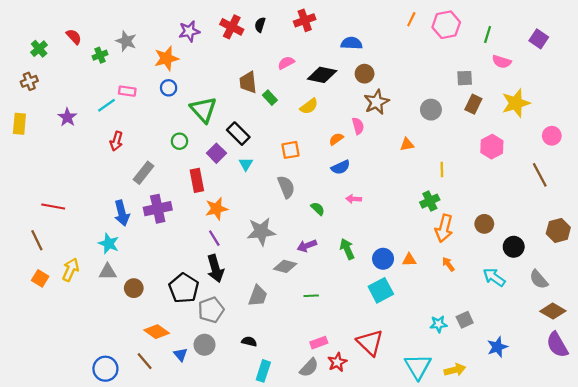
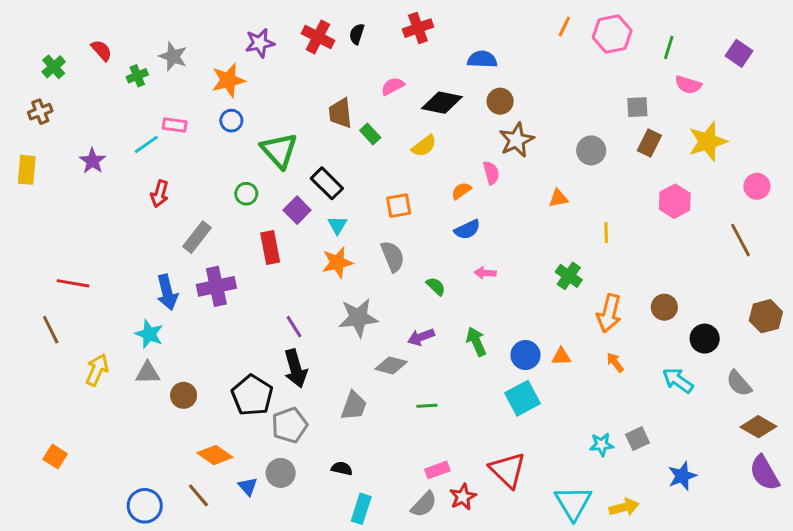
green cross: (430, 201) -> (569, 276), moved, turned -30
orange star: (216, 209) -> (337, 262), moved
orange square: (40, 278) -> (55, 457), moved

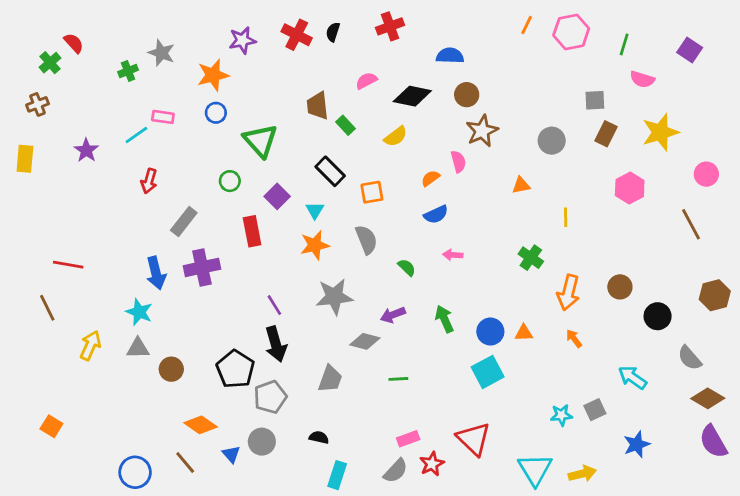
red semicircle: (101, 50) -> (74, 43), moved
black rectangle: (327, 183) -> (330, 171), moved
cyan arrow: (678, 380) -> (632, 378), moved

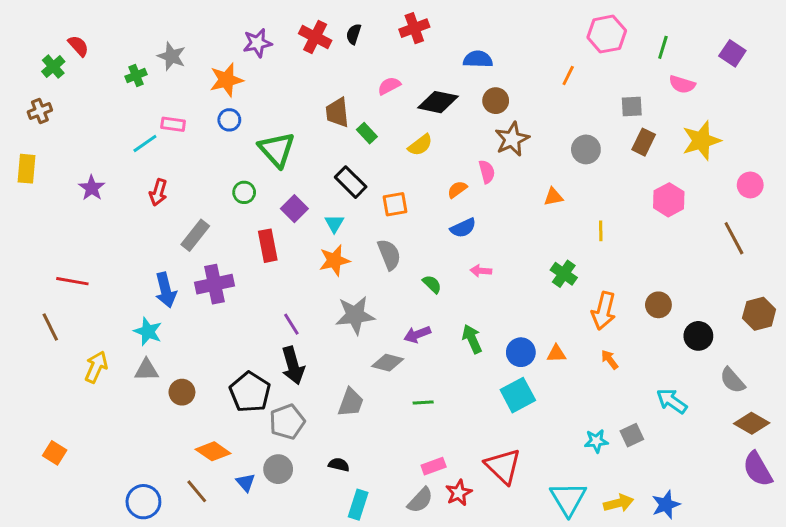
orange line: (527, 25) -> (568, 75), moved
purple star: (86, 150) -> (92, 188), moved
blue star: (637, 444) -> (666, 505), moved

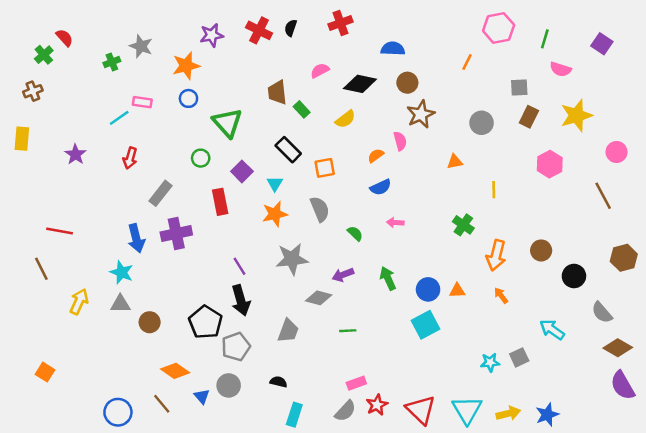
red triangle: (503, 466) -> (421, 410), moved

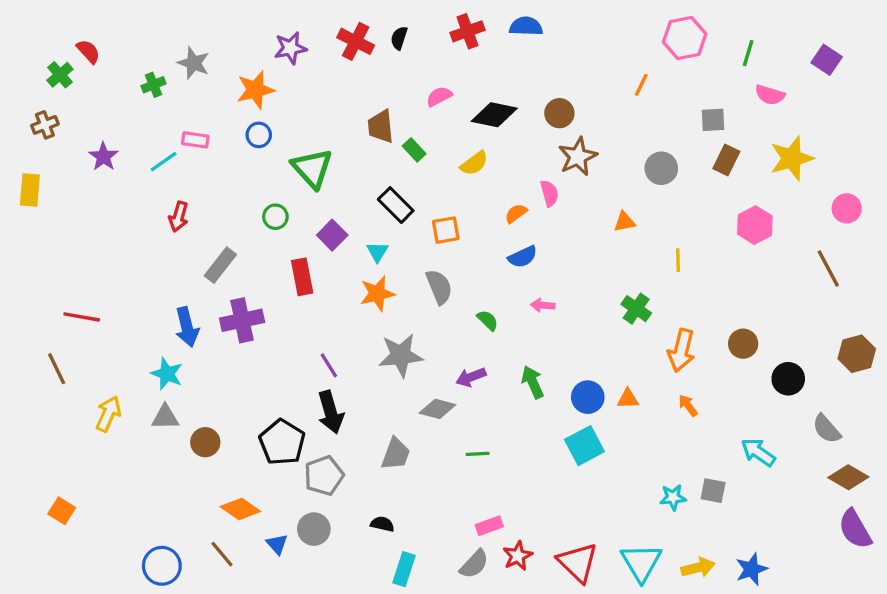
blue semicircle: (393, 49) -> (526, 26), moved
purple star: (75, 154) -> (103, 157), moved
gray square: (519, 357) -> (713, 491), turned 36

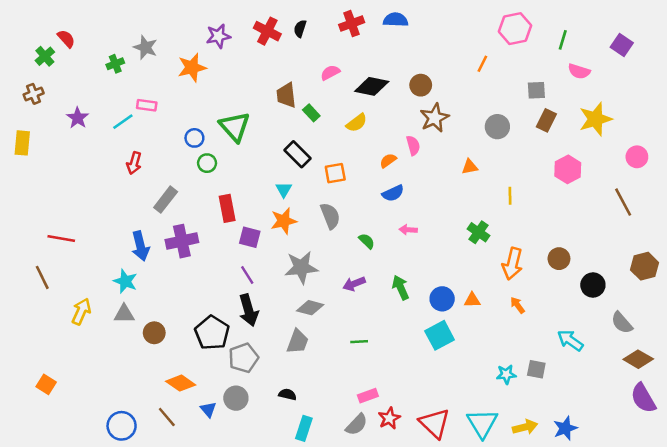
blue circle: (259, 135) -> (194, 138), moved
purple square: (332, 235) -> (250, 237), moved, turned -30
gray diamond: (437, 409) -> (310, 308), moved

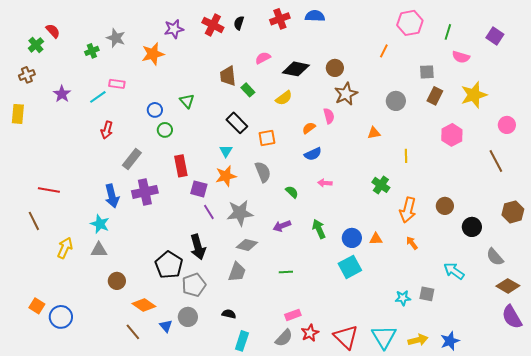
green triangle: (235, 127) -> (187, 101), size x0.6
purple line: (247, 275) -> (209, 212), moved
brown circle: (154, 333) -> (117, 281), moved
blue circle: (122, 426) -> (61, 317), moved

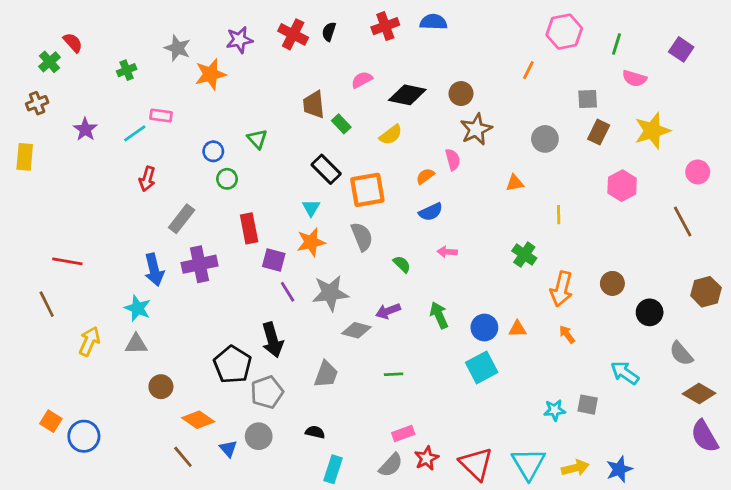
gray star: (116, 38) -> (177, 48), moved
orange square: (267, 138) -> (367, 190), size x1.5
gray diamond: (247, 245) -> (356, 330), moved

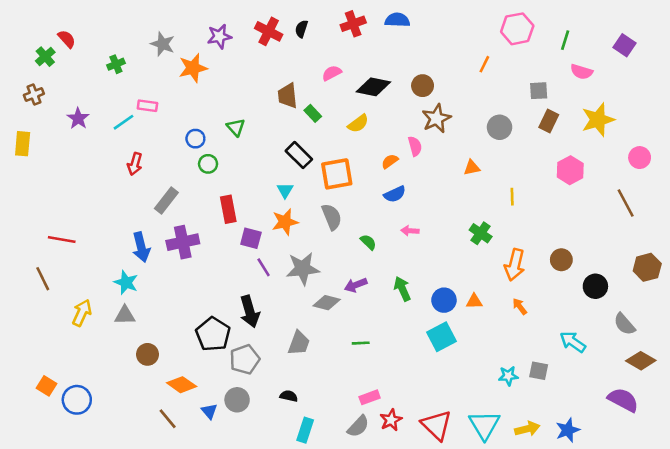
purple semicircle: (705, 436) -> (623, 400), moved, turned 148

